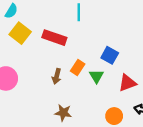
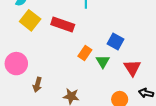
brown arrow: (57, 76) -> (37, 85), moved
red triangle: (127, 83) -> (132, 68), turned -42

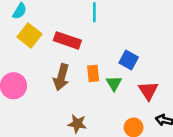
orange rectangle: (85, 53) -> (93, 73), turned -40
brown arrow: (37, 85) -> (61, 77), moved, size x1.5

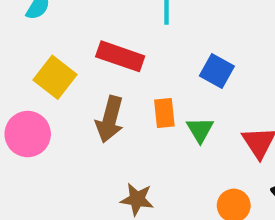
yellow square: (29, 36) -> (55, 77), moved
blue square: (129, 60) -> (217, 71), moved

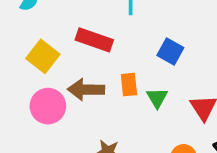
brown arrow: (110, 119) -> (86, 90), turned 76
pink circle: (28, 134) -> (48, 106), moved

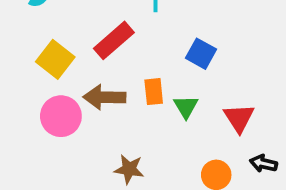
red rectangle: (94, 40) -> (114, 40), turned -60

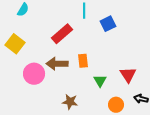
blue square: (201, 54) -> (108, 24), moved, turned 35
yellow square: (55, 59) -> (15, 44), moved
green triangle: (186, 107) -> (100, 81), moved

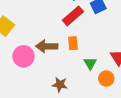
red rectangle: (62, 34) -> (73, 16), moved
orange circle: (116, 105) -> (106, 79), moved

